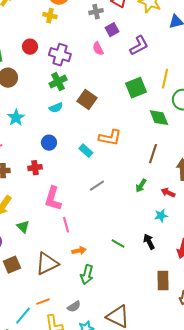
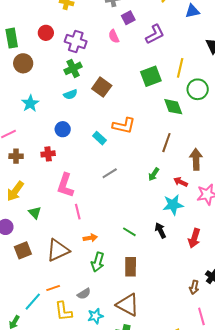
cyan star: (161, 216) -> (173, 205), size x1.5
brown rectangle: (163, 281) -> (131, 267), moved

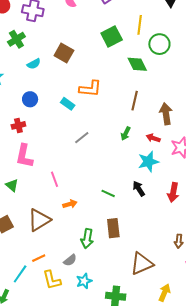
green cross: (73, 68) -> (16, 39), moved
pink L-shape: (65, 185) -> (24, 156), moved
green arrow: (98, 262) -> (87, 239), moved
brown triangle: (128, 305) -> (142, 264), moved, turned -45

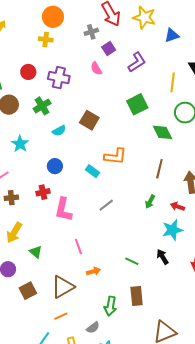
yellow line: (140, 25) -> (173, 82), moved
pink L-shape: (24, 156) -> (63, 210), moved
orange line: (39, 258) -> (61, 316), moved

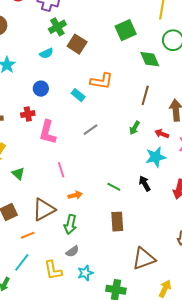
green cross: (42, 106) -> (57, 27), moved
green arrow: (110, 306) -> (70, 224), moved
orange line: (61, 316) -> (28, 235), moved

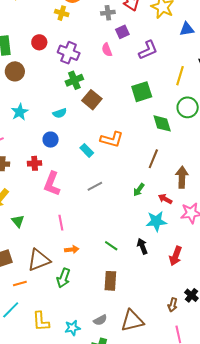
cyan semicircle: (46, 53) -> (60, 113), moved
gray semicircle: (72, 251) -> (100, 320), moved

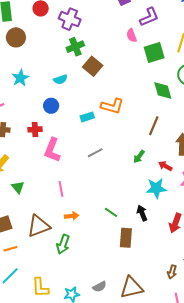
pink semicircle: (107, 50) -> (132, 35), moved
green square: (142, 92) -> (154, 53), moved
cyan rectangle: (87, 150) -> (87, 117), turned -64
brown rectangle: (110, 281) -> (126, 238), moved
orange line: (20, 284) -> (10, 249), moved

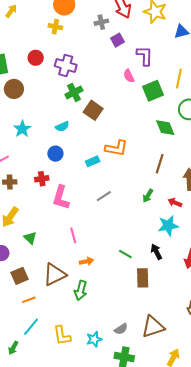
purple L-shape: (149, 17) -> (145, 56), turned -60

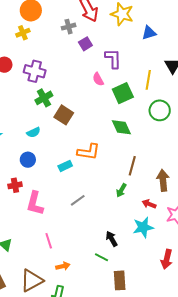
yellow cross: (55, 27) -> (23, 33), turned -32
green diamond: (165, 128) -> (121, 127), moved
green arrow: (148, 196) -> (121, 190), moved
black arrow: (156, 252) -> (112, 239), moved

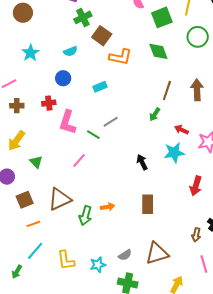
orange L-shape: (89, 152) -> (120, 57), moved
brown arrow: (163, 180) -> (197, 90), moved
pink line: (49, 241) -> (79, 160), turned 56
green line: (102, 257) -> (93, 135), moved
orange arrow: (63, 266) -> (108, 207), moved

